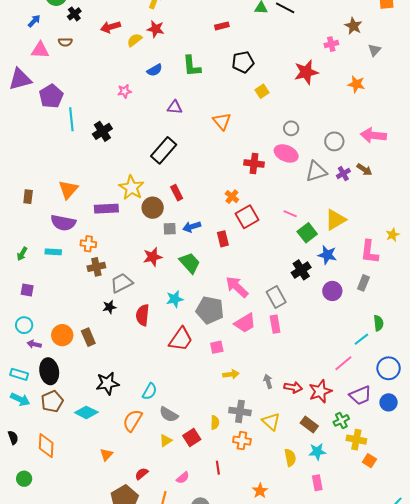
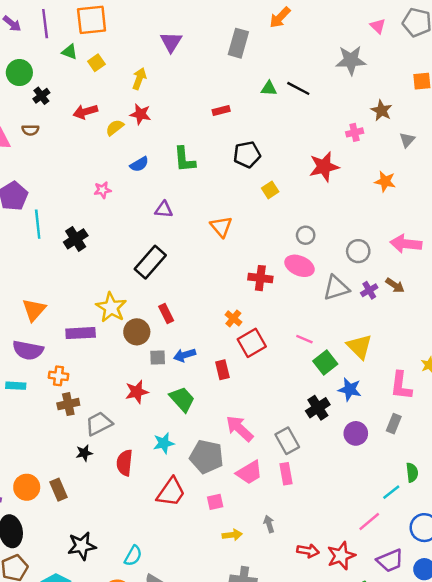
yellow triangle: (335, 220) -> (359, 347), turned -45
gray arrow: (268, 381) -> (269, 524), moved

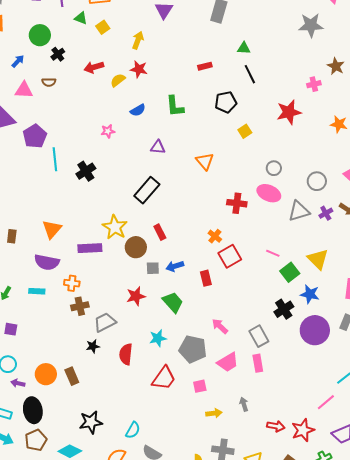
black line: (298, 88) -> (250, 74), moved, turned 36
pink arrow: (240, 428) -> (220, 326), size x0.7
purple circle: (356, 433) -> (315, 330), size x1.5

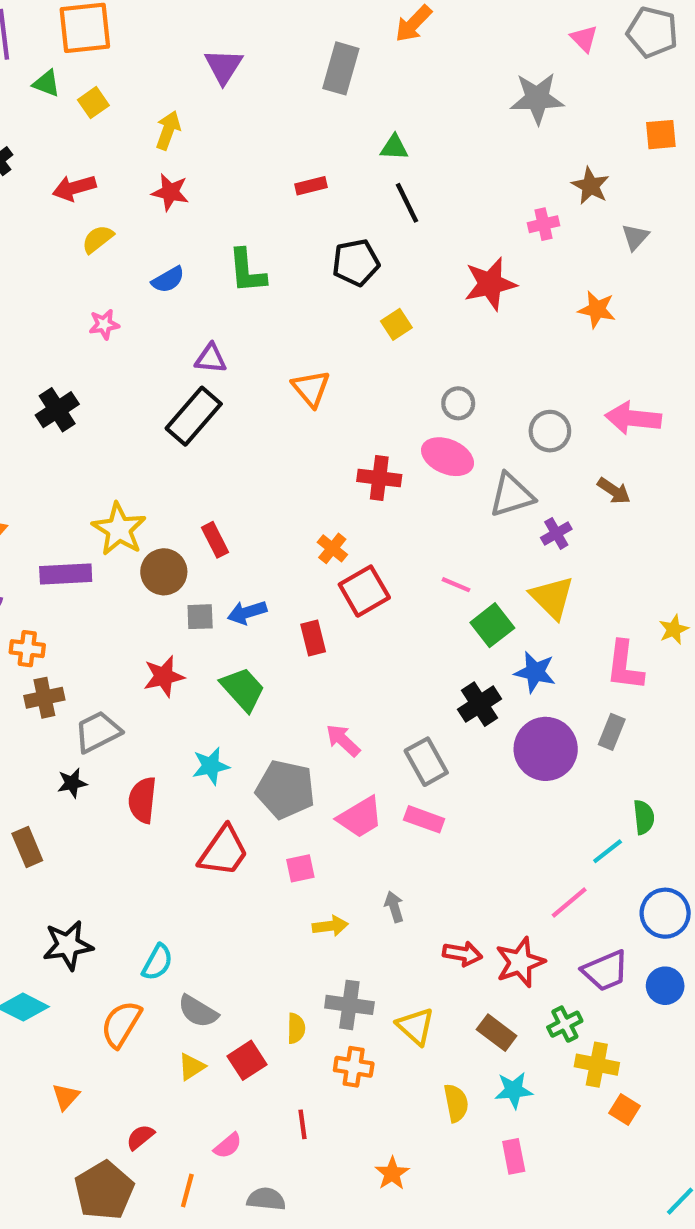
yellow semicircle: (118, 80) -> (98, 239), moved
black rectangle: (147, 190) -> (194, 416), moved
purple cross: (326, 213) -> (556, 533), moved
pink rectangle: (258, 363) -> (424, 819), turned -60

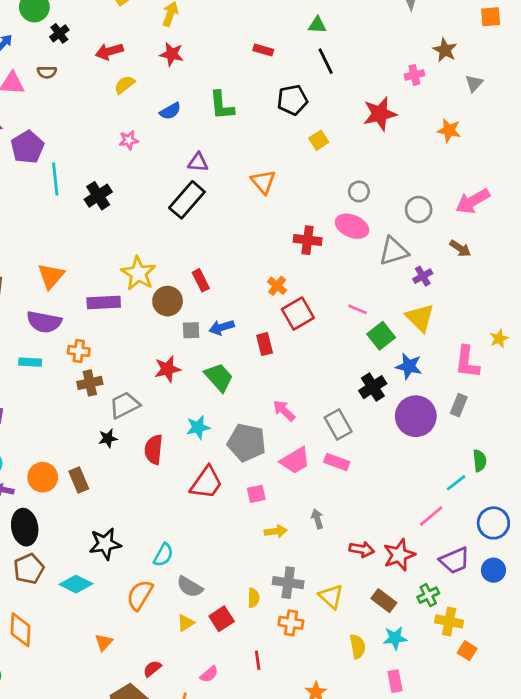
red rectangle: (311, 186) -> (263, 50), turned 30
pink arrow: (633, 418) -> (473, 201), turned -36

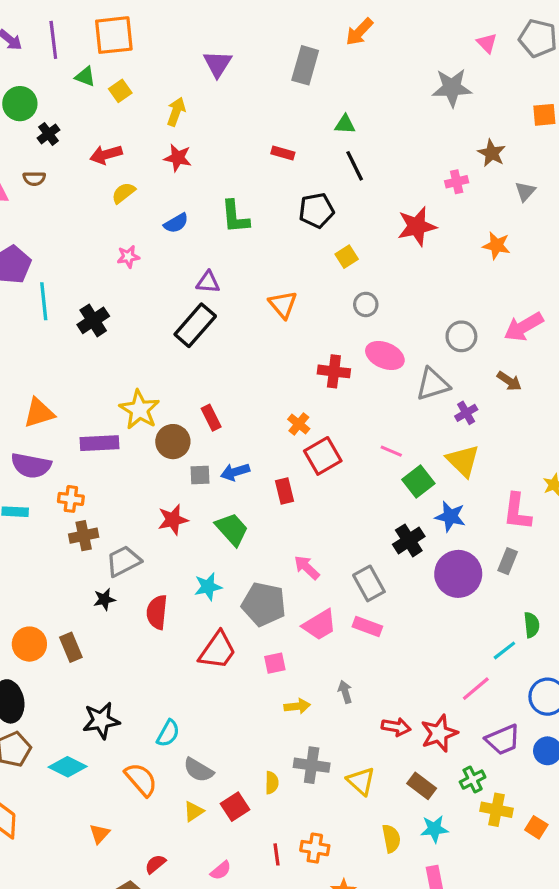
gray circle: (359, 191) -> (366, 304), moved
orange triangle: (51, 276) -> (39, 413), turned 32
orange semicircle: (140, 595) -> (141, 780), turned 108
orange cross: (291, 623) -> (315, 848), moved
orange square: (467, 651) -> (536, 827), moved

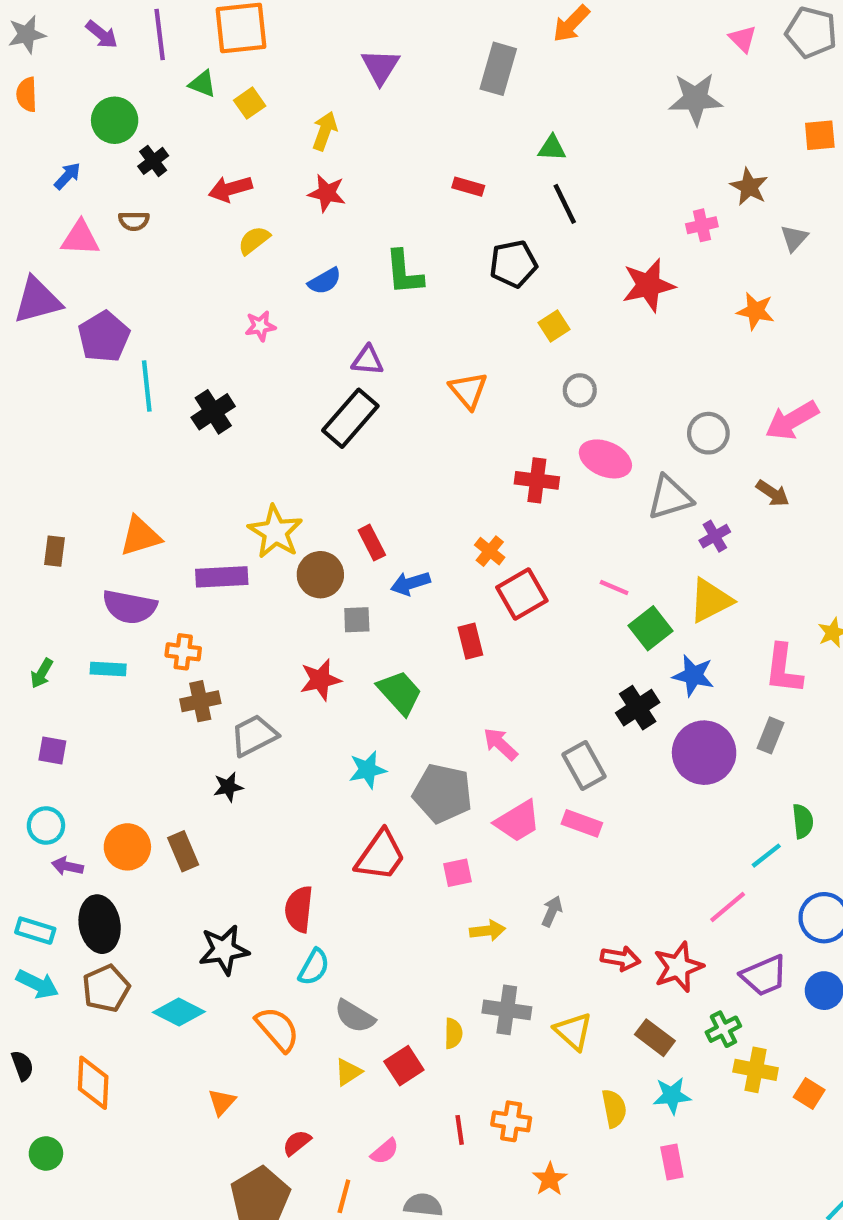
yellow triangle: (463, 461) -> (711, 600), turned 48
blue arrow: (235, 472) -> (410, 583), moved
red semicircle: (157, 612) -> (299, 909), moved
gray arrow: (345, 692) -> (552, 911), turned 40

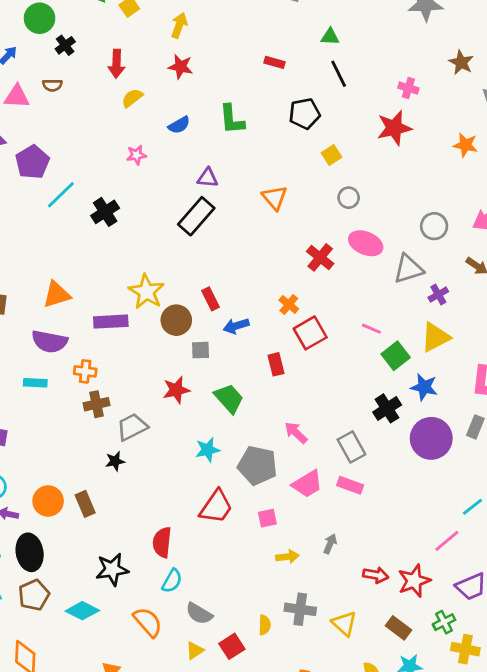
red arrow: (230, 189) -> (116, 64), turned -72
pink cross: (702, 225) -> (408, 88), moved, turned 30
cyan line: (147, 386) -> (61, 195), turned 52
red cross: (537, 480) -> (320, 257), turned 32

